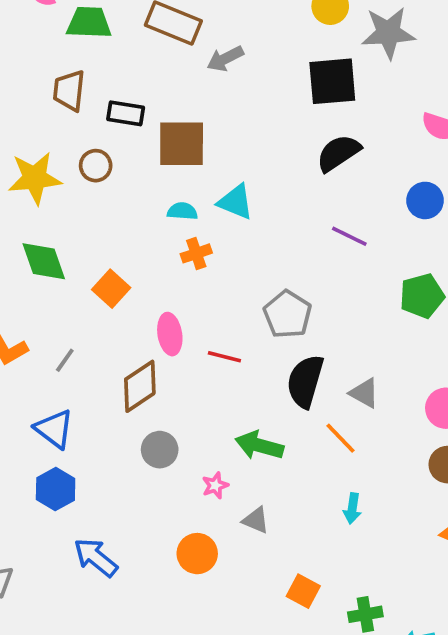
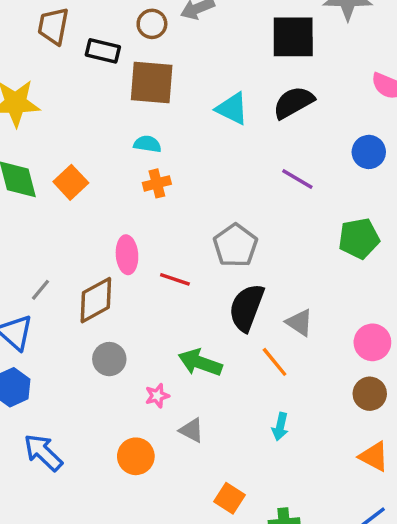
brown circle: (96, 166) -> (152, 24), moved
cyan triangle: (236, 202) -> (232, 109), moved
orange square: (111, 289) -> (71, 182), moved
gray line: (65, 360) -> (41, 290), moved

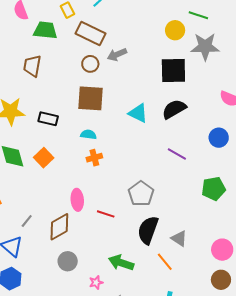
black rectangle: (103, 51) -> (48, 119), moved

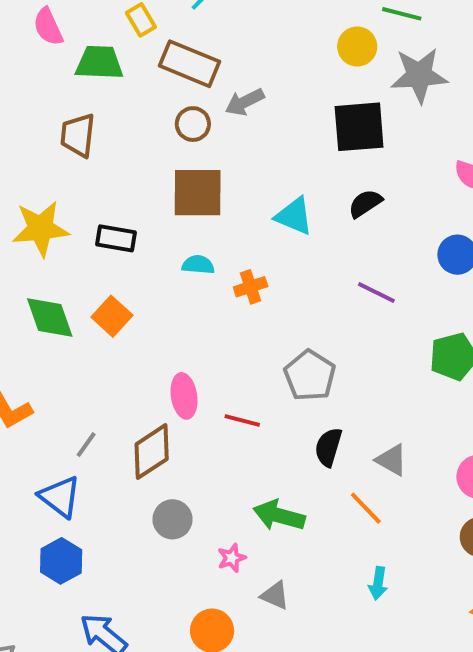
black semicircle: (174, 109) -> (365, 203), size x0.7
orange cross: (94, 158) -> (251, 287), moved
black semicircle: (148, 230) -> (328, 447), size x0.7

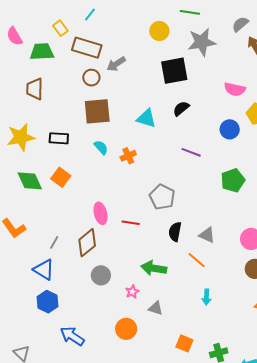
yellow circle: (357, 46) -> (159, 31), moved
cyan semicircle: (198, 265) -> (101, 147), turned 49

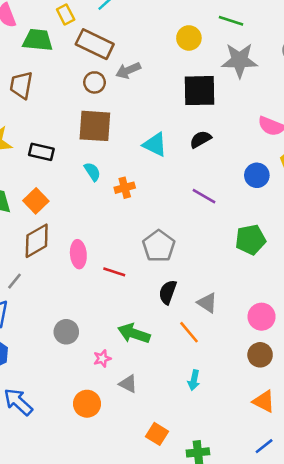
brown diamond: (87, 243) -> (37, 241), moved

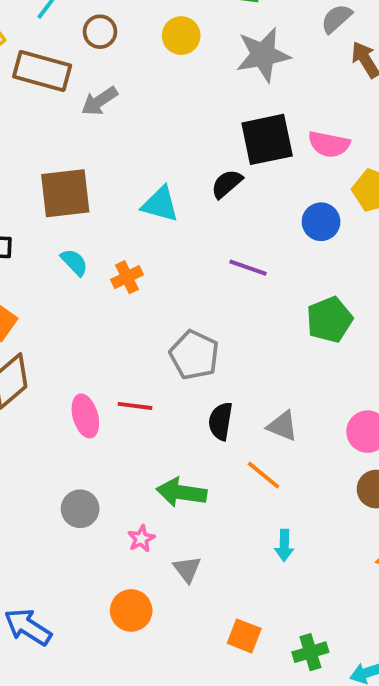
brown circle: (94, 82) -> (100, 32), moved
black square: (200, 91) -> (267, 139), moved
pink ellipse: (78, 254) -> (85, 416), moved
gray triangle: (128, 384) -> (187, 569), turned 36

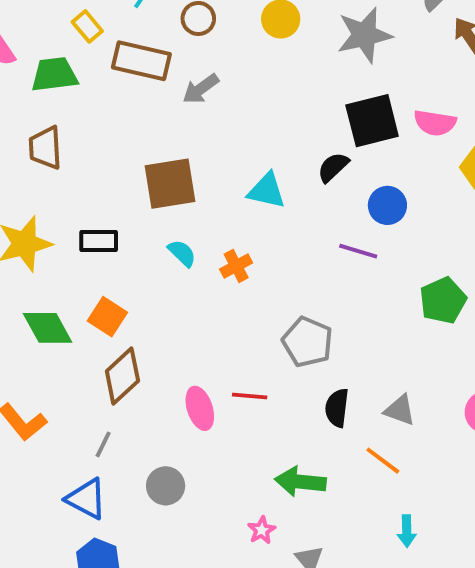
blue circle: (321, 222) -> (387, 205), moved
gray circle: (80, 509) -> (166, 486), moved

